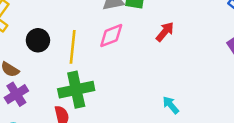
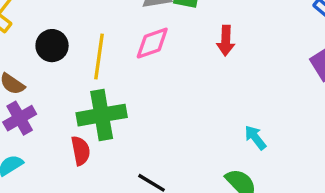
red arrow: (165, 32) -> (226, 41), turned 140
cyan arrow: (171, 105) -> (255, 138), moved

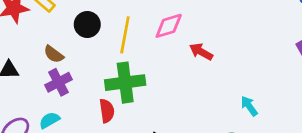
red arrow: (226, 41) -> (201, 52), moved, turned 115

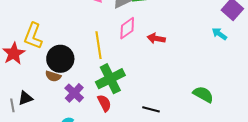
black circle: (87, 24) -> (60, 59), moved, size x1.4
purple cross: (59, 82) -> (74, 93), moved
cyan arrow: (249, 106) -> (219, 34), moved

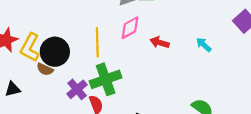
cyan arrow: (219, 34) -> (204, 45), moved
yellow L-shape: (33, 36) -> (30, 47), moved
purple cross: (74, 93) -> (77, 89), moved

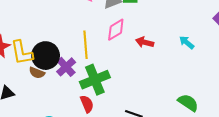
yellow L-shape: (30, 47) -> (22, 53), turned -36
purple cross: (77, 89) -> (66, 67), moved

